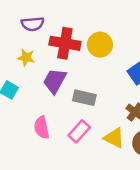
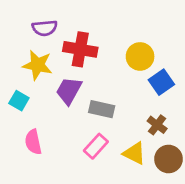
yellow circle: (100, 45) -> (140, 56), moved
yellow star: (26, 58) -> (37, 65), size x1.5
pink semicircle: (42, 128) -> (33, 142), moved

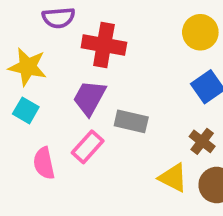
yellow circle: (140, 56) -> (200, 32), moved
yellow star: (37, 65) -> (28, 67), moved
pink rectangle: (96, 146) -> (88, 147), moved

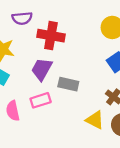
pink rectangle: (88, 147) -> (41, 100), turned 30

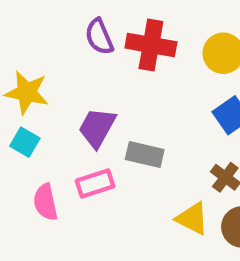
purple semicircle: (22, 18) -> (99, 37), moved, turned 72
red cross: (51, 36) -> (151, 45), moved

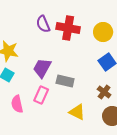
pink rectangle: (95, 183) -> (41, 95), turned -48
yellow triangle: (192, 219) -> (77, 112), moved

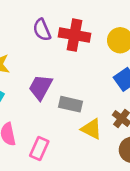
pink rectangle: (41, 95) -> (39, 148), moved
yellow triangle: (77, 112) -> (91, 129), moved

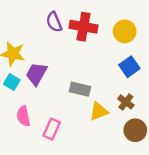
purple trapezoid: (41, 87) -> (36, 74), moved
yellow triangle: (91, 129) -> (99, 111), turned -48

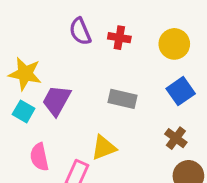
red cross: (83, 27) -> (119, 38), size x0.6
gray rectangle: (80, 89) -> (122, 99), moved
yellow triangle: (99, 111) -> (104, 148), moved

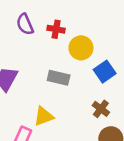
yellow circle: (174, 44) -> (81, 48), moved

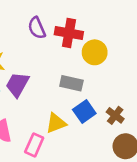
red cross: (56, 29) -> (69, 33), size x1.5
blue square: (105, 72) -> (84, 112), moved

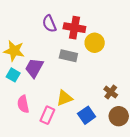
gray rectangle: (71, 83) -> (68, 56), moved
blue square: (84, 112) -> (87, 115), moved

